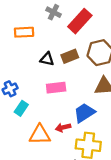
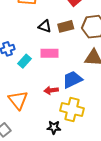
cyan rectangle: (21, 108) -> (24, 61), moved
orange triangle: (40, 135) -> (18, 100), moved, turned 45

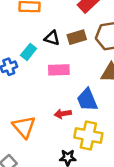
cyan rectangle: (24, 61) -> (29, 52), moved
blue trapezoid: (72, 80) -> (87, 100), turned -85

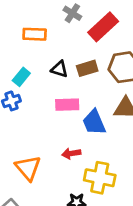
cyan rectangle: (29, 52) -> (21, 77), moved
blue trapezoid: (87, 100) -> (94, 122), moved

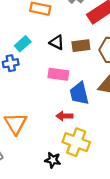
red arrow: (71, 153) -> (64, 116), moved

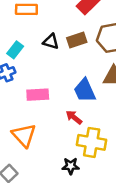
pink rectangle: (58, 74) -> (38, 95), moved
red arrow: (64, 116) -> (74, 117), turned 49

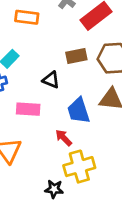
black triangle: (51, 42) -> (51, 80), moved
yellow cross: (92, 142) -> (79, 167), turned -32

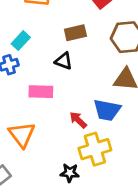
brown rectangle: (76, 56) -> (75, 33), moved
blue trapezoid: (79, 111) -> (107, 110), moved, turned -60

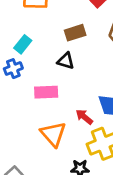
orange triangle: (22, 135) -> (53, 134), moved

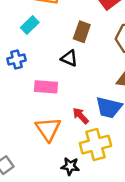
brown rectangle: (75, 33) -> (82, 32), turned -60
cyan rectangle: (23, 44) -> (30, 25), moved

